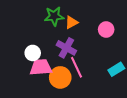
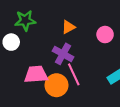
green star: (54, 16) -> (25, 20), moved
white circle: (33, 53) -> (11, 42), moved

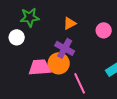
pink line: (74, 74) -> (80, 83), moved
orange circle: (56, 85) -> (59, 63), moved

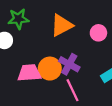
orange triangle: (70, 23) -> (62, 25), size x1.6
purple cross: (65, 48) -> (69, 64), moved

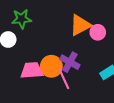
orange triangle: (62, 25) -> (80, 25), moved
pink line: (72, 90) -> (64, 79), moved

